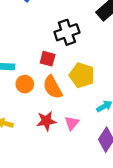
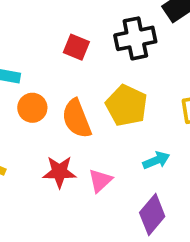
black cross: (67, 32) -> (135, 38), moved
red square: (48, 59) -> (76, 47), moved

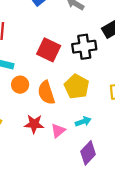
red square: (76, 47) -> (49, 50), size x1.5
cyan arrow: (156, 160) -> (83, 122), moved

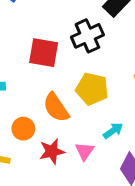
orange circle: (20, 85) -> (23, 129), moved

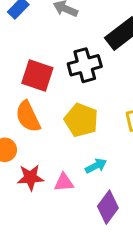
orange semicircle: (56, 108) -> (28, 117), moved
pink triangle: (85, 151) -> (64, 182), turned 42

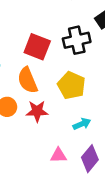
red star: (30, 177) -> (37, 111), moved
pink triangle: (64, 182) -> (58, 155), moved

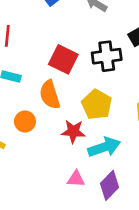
red star: (37, 111) -> (73, 131), moved
cyan arrow: (82, 124) -> (104, 147), size x1.6

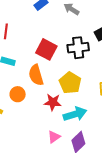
pink triangle: (76, 179) -> (54, 137), turned -40

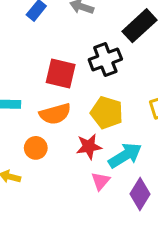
orange semicircle: (36, 75) -> (55, 114), turned -75
pink triangle: (54, 137) -> (101, 181), moved

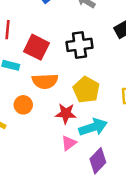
black cross: (105, 59) -> (79, 45), moved
red square: (61, 73) -> (37, 47), moved

